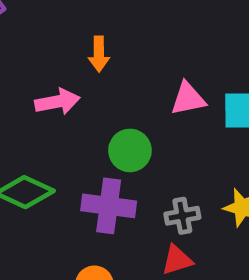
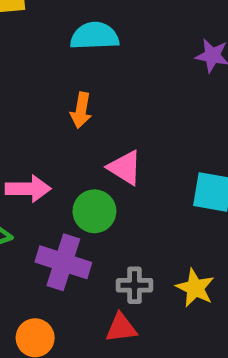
pink triangle: (188, 99) -> (125, 168), moved, turned 33
pink arrow: (57, 102) -> (28, 189), moved

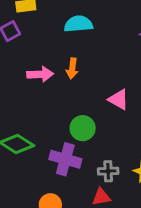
pink triangle: (125, 168) -> (119, 99), moved
pink arrow: (28, 189) -> (40, 74), moved

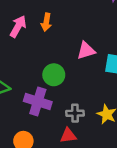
pink arrow: (40, 74) -> (18, 26), turned -60
pink triangle: (119, 99) -> (86, 51), turned -48

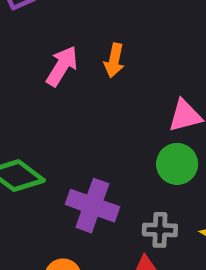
green circle: (54, 75) -> (177, 164), moved

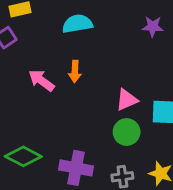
pink arrow: (62, 66) -> (42, 80), turned -76

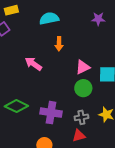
orange arrow: (75, 71) -> (59, 44), moved
pink arrow: (42, 80) -> (33, 64), moved

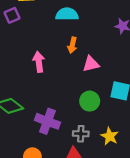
pink arrow: (33, 64) -> (39, 62), turned 36
pink triangle: (83, 67) -> (91, 64), moved

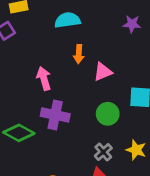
purple cross: (47, 121) -> (55, 115), moved
gray cross: (81, 134) -> (103, 152), turned -35

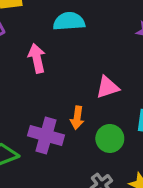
orange arrow: (79, 54) -> (77, 118), moved
pink arrow: (44, 78) -> (37, 58), moved

